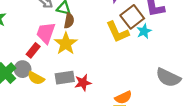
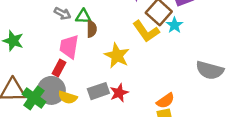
yellow star: (66, 44) -> (117, 56), moved
gray circle: (23, 69) -> (51, 90), size x1.5

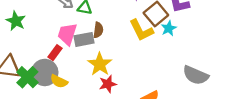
brown semicircle: (92, 29) -> (98, 30), moved
yellow star: (117, 56) -> (100, 64), moved
gray rectangle: (98, 91) -> (84, 39), moved

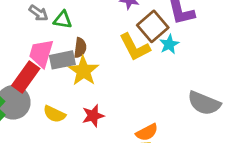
red rectangle: (55, 53) -> (26, 77), size x1.5
yellow star: (100, 64) -> (83, 71), moved
yellow semicircle: (59, 81) -> (54, 114), moved

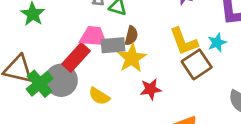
brown square: (153, 26) -> (197, 64), moved
pink trapezoid: (41, 53) -> (93, 37), turned 72
red star: (93, 116) -> (151, 89), moved

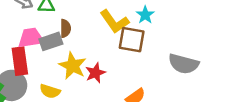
red rectangle: (76, 57) -> (20, 61), turned -36
yellow star: (132, 58) -> (73, 66), moved
brown square: (197, 64) -> (132, 40), turned -32

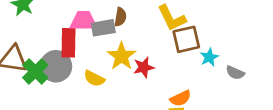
cyan star: (145, 15) -> (209, 57), moved
brown square: (132, 40) -> (186, 39), turned -32
gray semicircle: (184, 64) -> (235, 73), size x0.6

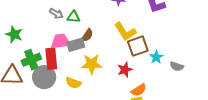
brown semicircle: (120, 17) -> (87, 35), turned 32
yellow star: (122, 56) -> (92, 64), turned -30
red star: (144, 67) -> (125, 70), moved
green cross: (35, 71) -> (31, 60), moved, turned 30

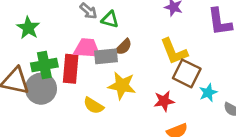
brown square: (138, 46) -> (187, 73), turned 35
gray circle: (44, 77) -> (41, 89), moved

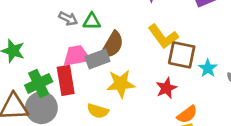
brown semicircle: (123, 47) -> (112, 45), size x1.5

